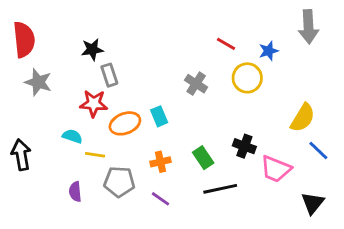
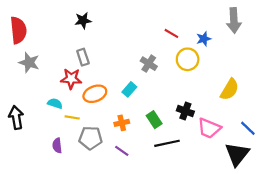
black star: (92, 49) -> (83, 20), moved
cyan rectangle: (159, 116) -> (129, 89), moved, turned 64
blue line: (318, 150) -> (248, 128), moved
black triangle: (313, 203) -> (237, 154), size x1.4

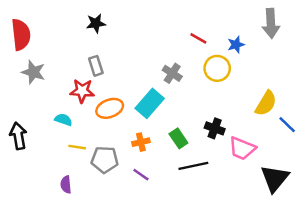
cyan rectangle: (129, 89) -> (150, 103), size x1.6
yellow line: (72, 117) -> (77, 147), moved
blue line: (248, 128) -> (287, 125), moved
purple semicircle: (57, 146) -> (66, 185), moved

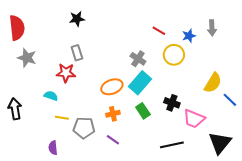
gray arrow: (271, 23) -> (212, 28), moved, size x0.7
cyan rectangle: (150, 103) -> (140, 83), moved
orange ellipse: (110, 108) -> (112, 87), moved
black line: (193, 166) -> (172, 145), moved

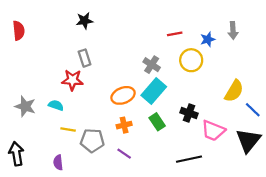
red semicircle: (17, 28) -> (19, 31), size x0.7
red line: (159, 31) -> (175, 34), turned -40
gray star: (27, 58) -> (25, 106), moved
black arrow: (15, 109) -> (16, 154), moved
black triangle: (220, 143) -> (248, 140), moved

